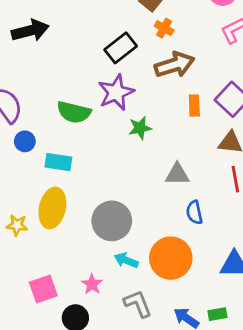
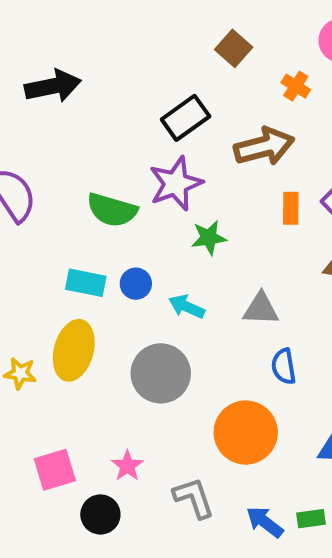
orange cross: (164, 28) -> (296, 86), moved
blue circle: (25, 141) -> (136, 284), moved
cyan arrow: (126, 260) -> (187, 307), moved

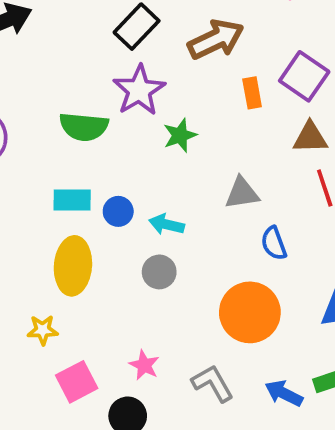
blue circle: (136, 284) -> (118, 211), moved
cyan arrow: (187, 307) -> (166, 224), moved
yellow star: (20, 373) -> (43, 330), moved
gray circle: (161, 373) -> (159, 272), size x0.6

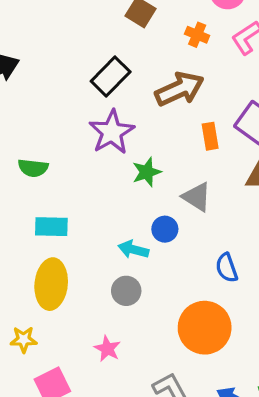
green semicircle: (84, 127) -> (33, 168), moved, size x0.7
gray triangle: (242, 193) -> (197, 197), moved, turned 40
blue circle: (118, 211) -> (165, 229), moved
pink star: (144, 365) -> (107, 349), moved

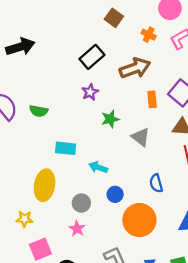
purple star: (112, 132) -> (90, 92), size x0.6
cyan rectangle: (51, 227) -> (66, 148), moved
blue circle: (165, 229) -> (115, 194), moved
gray circle: (126, 291) -> (81, 203), moved

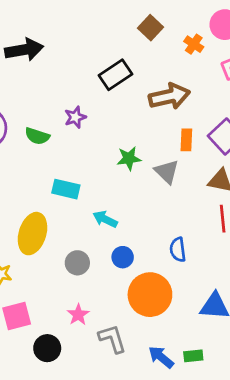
orange cross: (149, 35) -> (194, 44), moved
purple star: (90, 92) -> (75, 117), moved
gray triangle: (141, 137) -> (167, 172), moved
pink star: (77, 229) -> (78, 315), moved

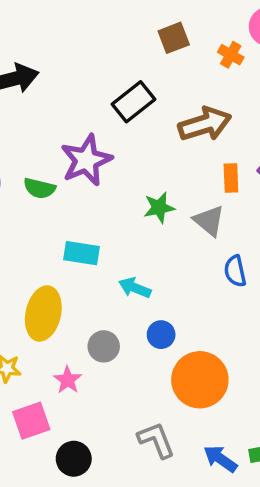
brown square: (150, 28) -> (174, 38), turned 30
purple star: (75, 117) -> (86, 160), size x1.8
blue semicircle: (178, 250) -> (235, 271), moved
pink star: (78, 315) -> (68, 380), moved

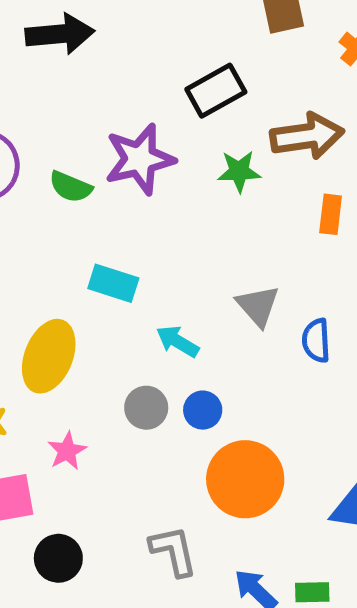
green star: (159, 208) -> (239, 171), moved
gray triangle: (209, 221) -> (258, 306), moved
gray circle: (104, 346) -> (146, 408), moved

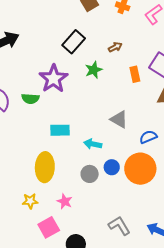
brown arrow: (307, 136) -> (115, 47), size x0.5
blue semicircle: (316, 341) -> (148, 137), moved, turned 90
orange circle: (245, 479) -> (140, 169), moved

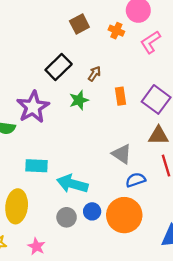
brown arrow: (115, 47) -> (94, 74), moved, turned -32
orange rectangle: (135, 74) -> (121, 96), moved
gray triangle: (119, 119) -> (122, 154), moved
cyan arrow: (93, 144) -> (72, 184), size x1.5

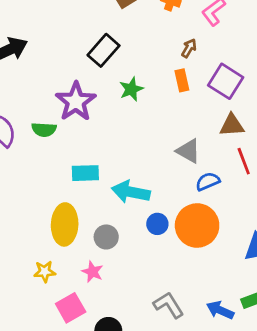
brown arrow: (94, 74) -> (189, 48), moved
gray circle: (67, 217) -> (106, 237), moved

